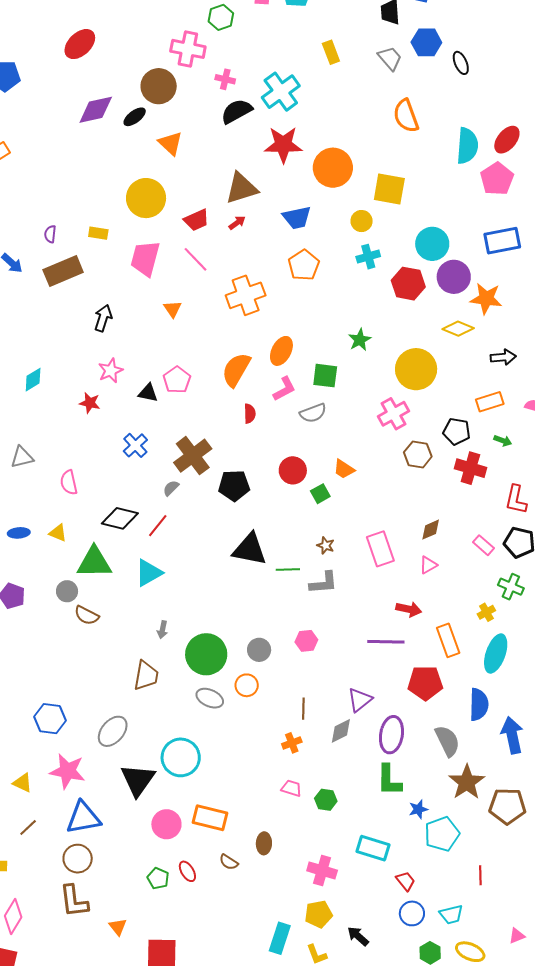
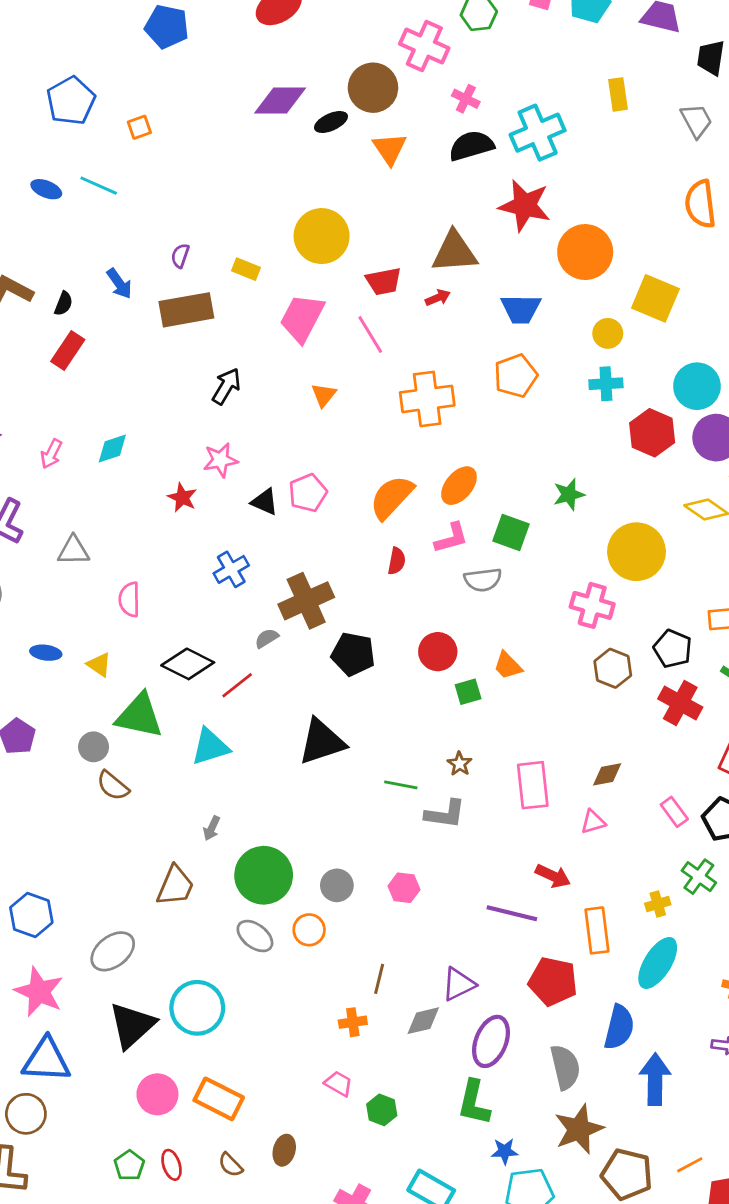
orange triangle: (171, 143) -> (390, 149), moved
pink cross: (393, 414) -> (592, 605), turned 32
black triangle: (250, 549) -> (322, 742), moved, turned -42

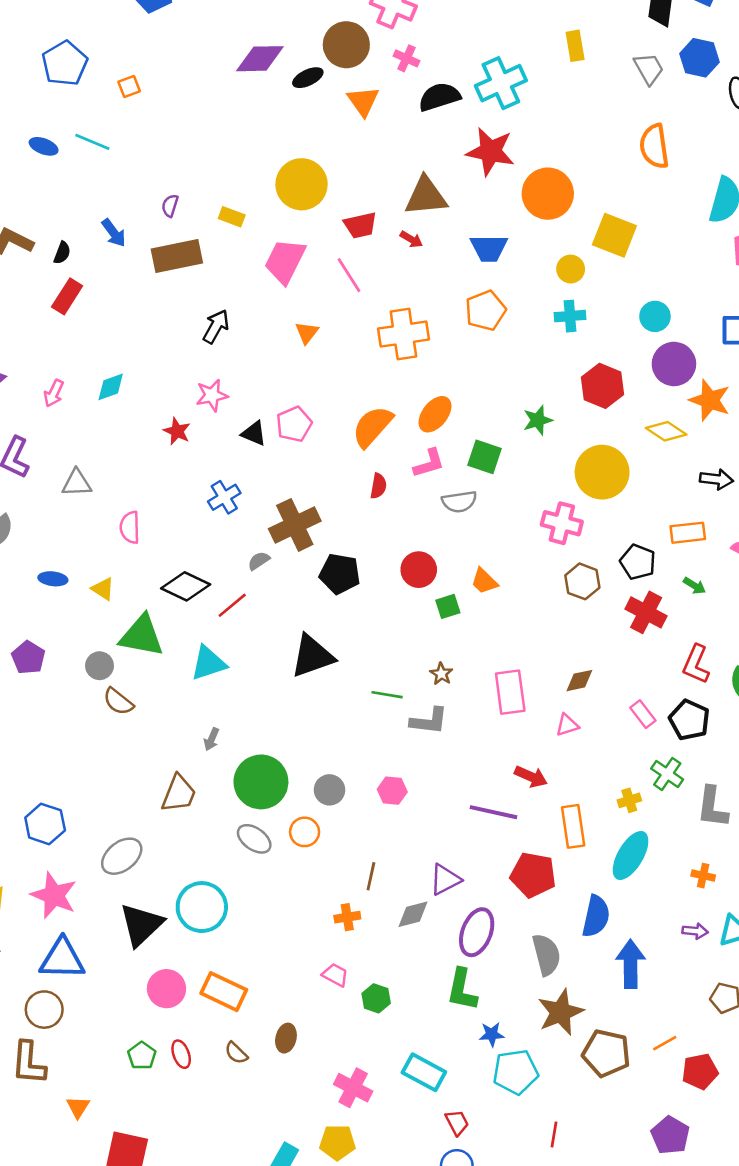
pink cross: (466, 99) -> (406, 58), moved
red arrow: (438, 298) -> (411, 239), turned 55
cyan circle: (697, 386) -> (655, 316), size x0.7
red hexagon: (652, 433) -> (603, 386), moved

